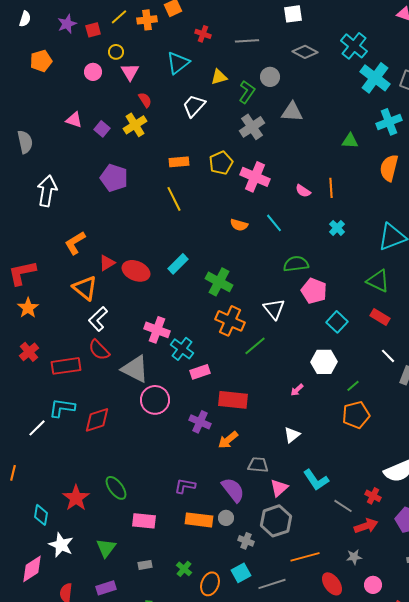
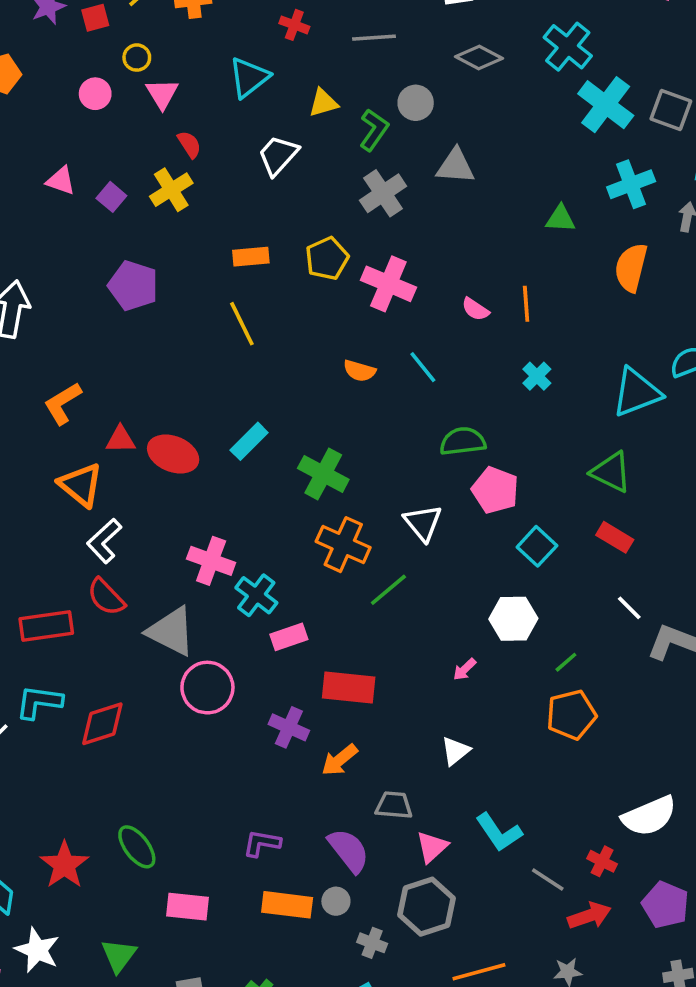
red triangle: (107, 263) -> (121, 440), turned 30

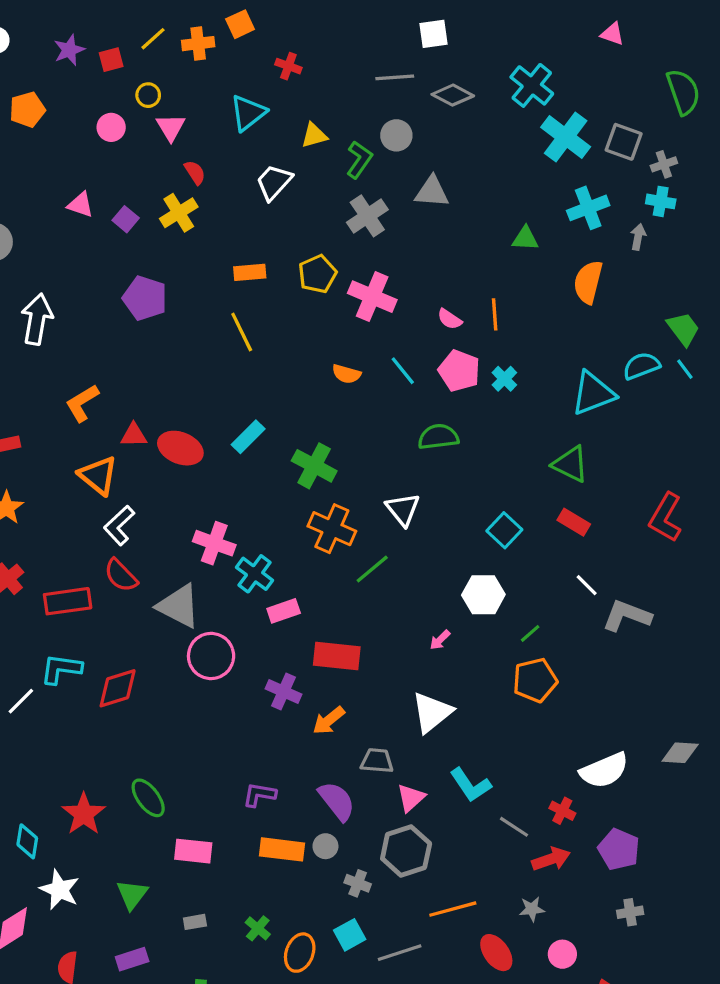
gray line: (374, 38) -> (395, 77), moved
pink pentagon: (495, 490) -> (459, 371), moved
white triangle: (455, 751) -> (432, 712), size x1.6

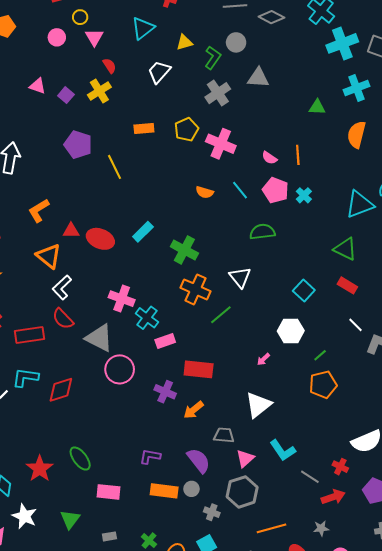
cyan cross: (566, 137) -> (342, 43), turned 32
yellow line: (242, 332) -> (115, 167), moved

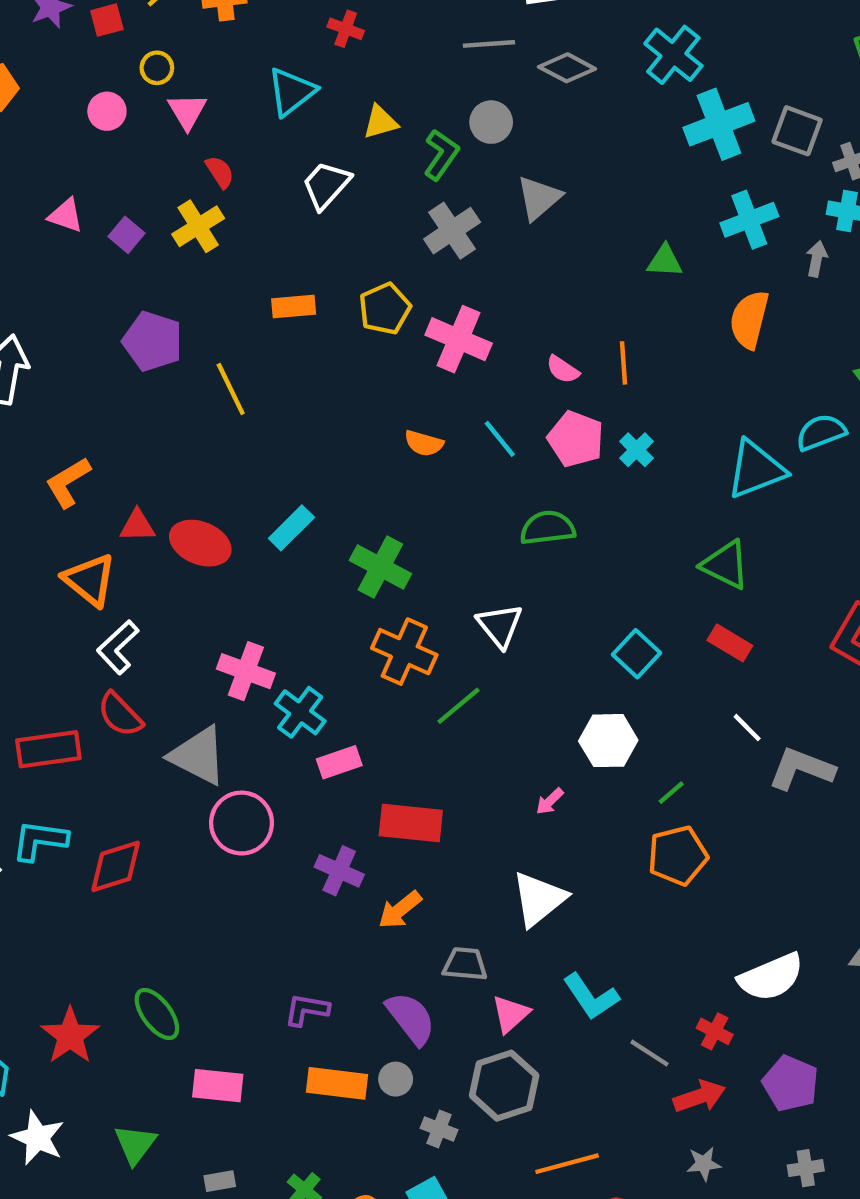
gray triangle: (258, 78) -> (539, 198), turned -45
gray star: (321, 528) -> (704, 1164), moved

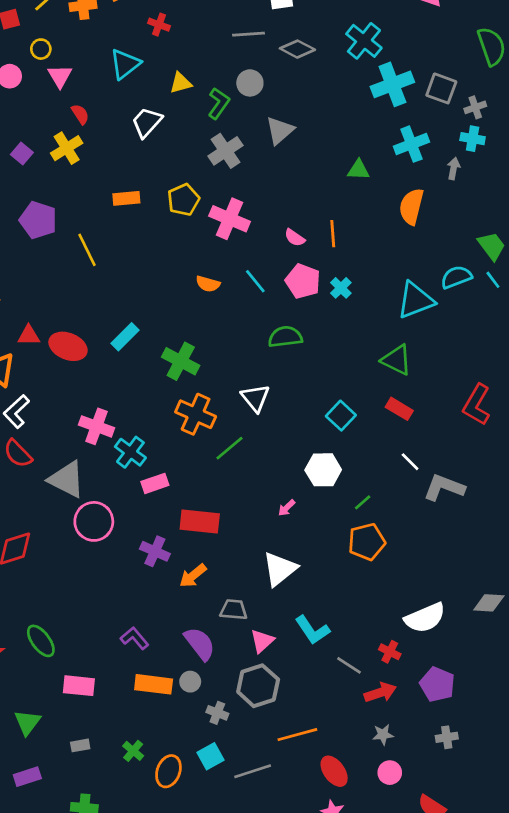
purple L-shape: (307, 1010) -> (135, 638), turned 40

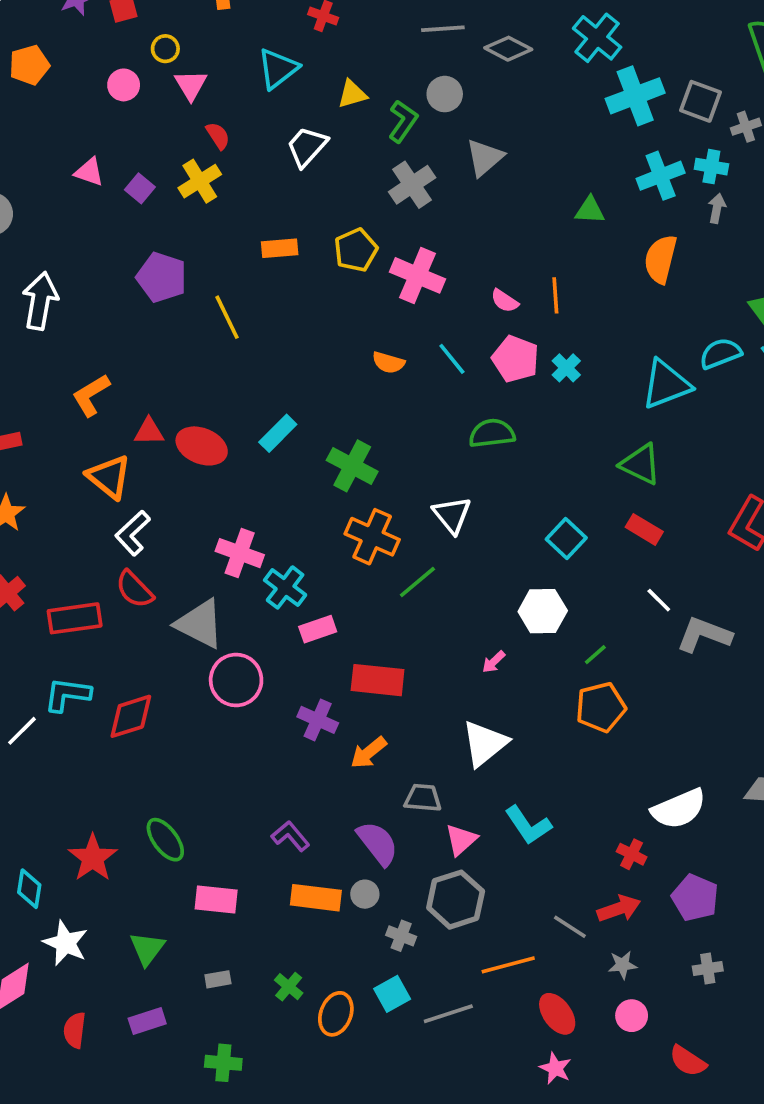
cyan cross: (473, 139) -> (711, 167), moved
gray line: (349, 665) -> (570, 927), moved

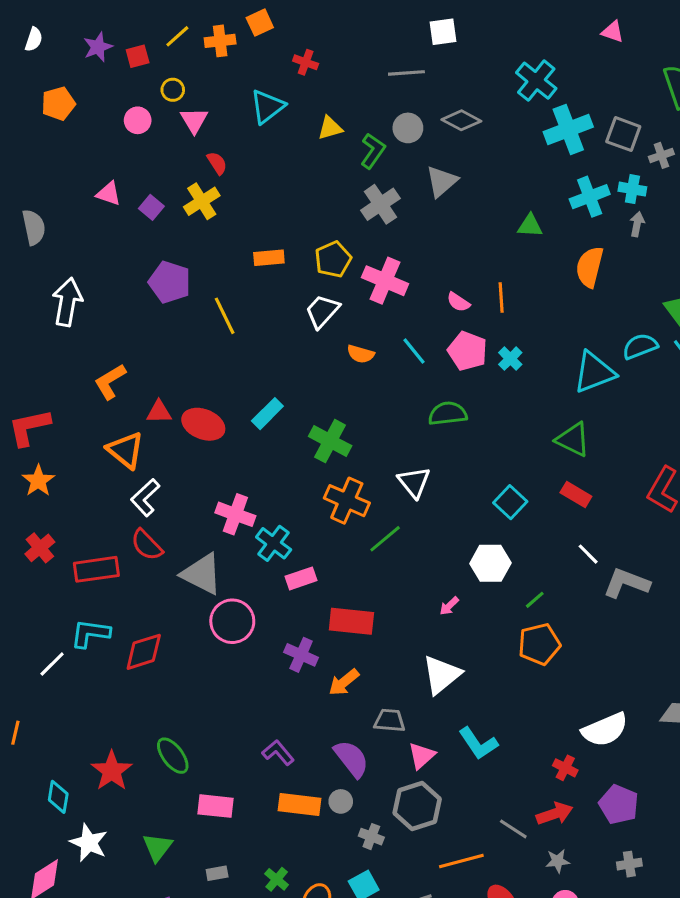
gray diamond: (508, 49) -> (461, 120), moved
white trapezoid: (307, 147) -> (322, 311), moved

